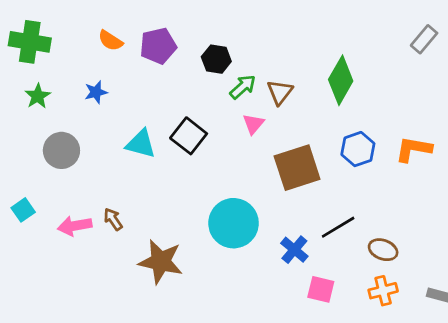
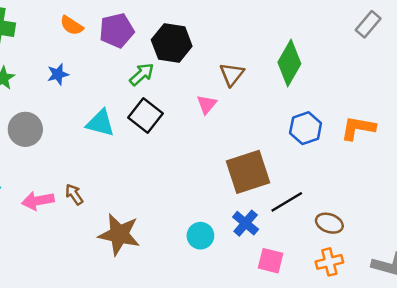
black hexagon: (216, 59) -> (172, 43), size x1.4
green arrow: (243, 87) -> (142, 74), moved
brown square: (297, 168) -> (248, 172), moved
cyan circle: (234, 223) -> (200, 236), moved, size x0.6

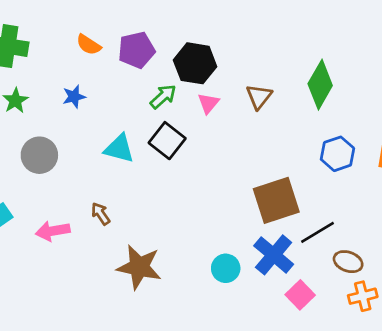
pink triangle: (207, 104) -> (208, 103), moved
brown arrow: (74, 194) -> (101, 214), moved
blue cross: (246, 223) -> (274, 255), size x1.4
brown ellipse: (329, 223) -> (348, 262), moved
pink square: (271, 261) -> (300, 295), turned 32

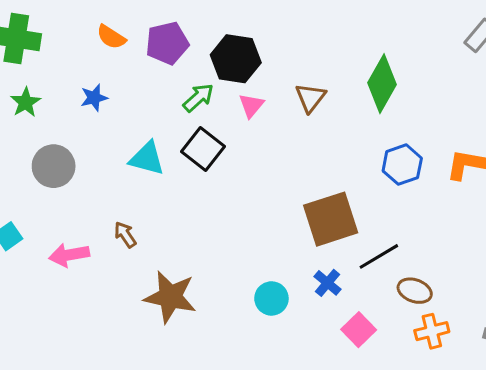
blue cross: (274, 255) -> (328, 283), size x0.6

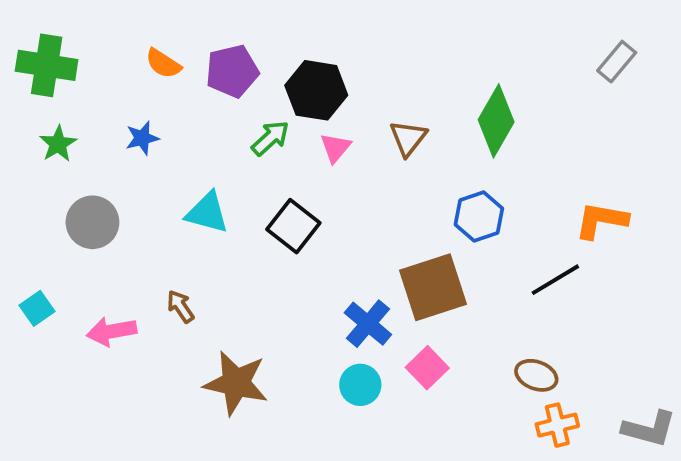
black square: (203, 149) -> (293, 226), moved
blue hexagon: (402, 165) -> (479, 217), moved
black line: (379, 256) -> (555, 280), moved
blue cross: (328, 283) -> (368, 324), moved, size x1.4
pink square: (359, 330) -> (427, 368), moved

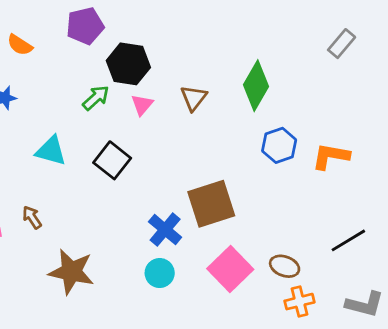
purple pentagon: (232, 71) -> (85, 26), moved
blue hexagon: (479, 217) -> (279, 145), moved
black line: (555, 280) -> (348, 240), moved
pink square: (427, 368) -> (230, 269), moved, size x1.5

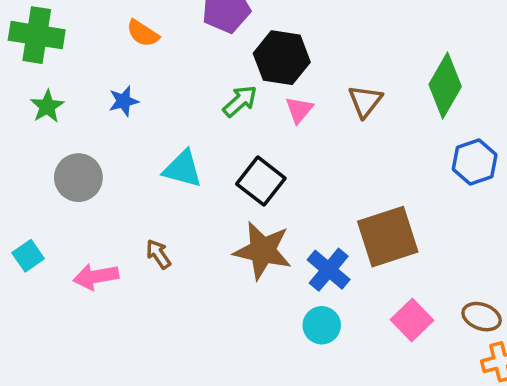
pink square: (230, 269) -> (412, 320), size x0.7
brown star: (71, 272) -> (263, 251), moved

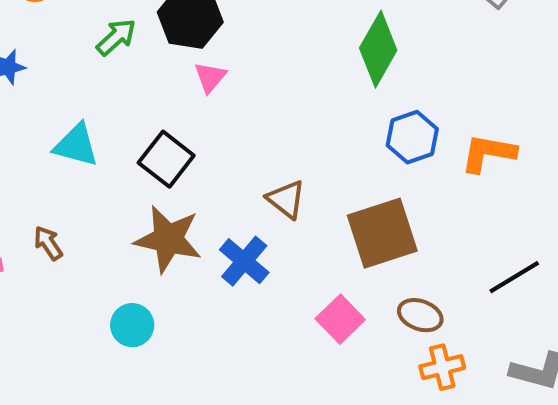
green arrow: (240, 101) -> (116, 37), moved
brown triangle: (365, 101) -> (286, 199), moved, turned -30
brown square: (388, 237) -> (382, 233), moved
cyan circle: (322, 325) -> (132, 325), moved

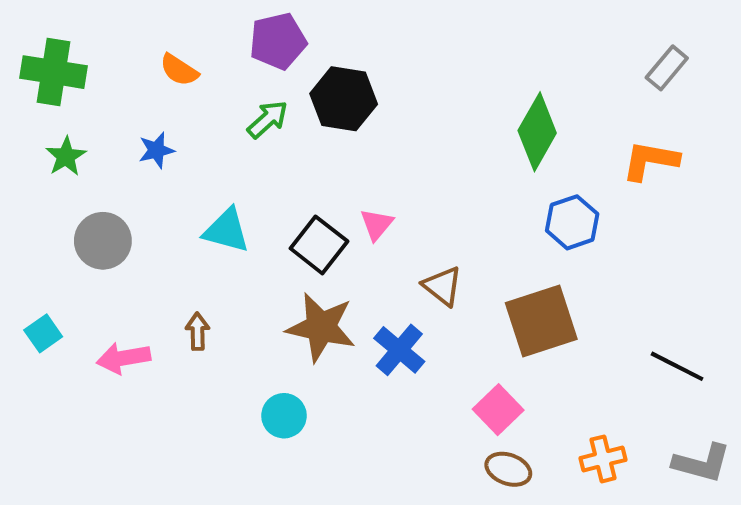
pink triangle: (210, 77) -> (377, 224), moved
orange L-shape: (488, 153) -> (650, 161), moved
brown arrow: (48, 243) -> (198, 331), turned 33
black line: (514, 277) -> (677, 366), turned 58
brown ellipse: (420, 315) -> (508, 469), moved

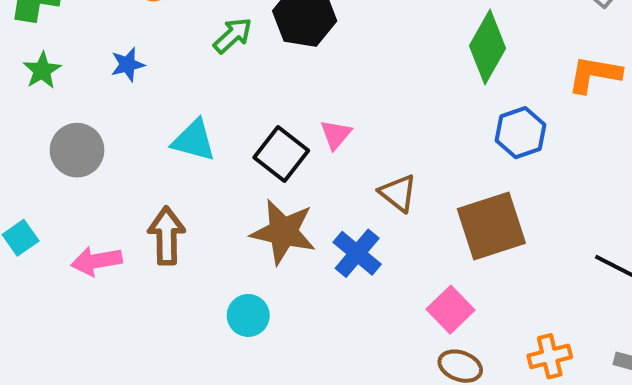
brown arrow: (198, 331) -> (167, 236), size x1.6

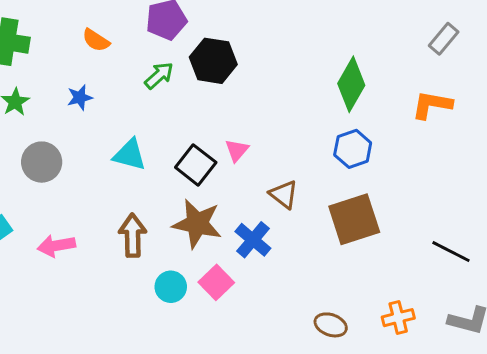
blue hexagon: (521, 133) -> (353, 149), moved
brown arrow: (167, 236) -> (133, 235), moved
pink square: (451, 310) -> (216, 282), moved

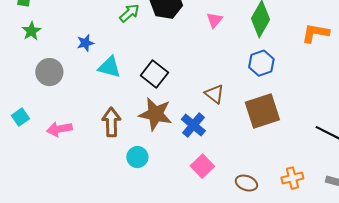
blue star: (80, 97) -> (85, 43), moved
pink triangle: (237, 150) -> (214, 20), moved
pink square: (216, 282) -> (202, 166), moved

